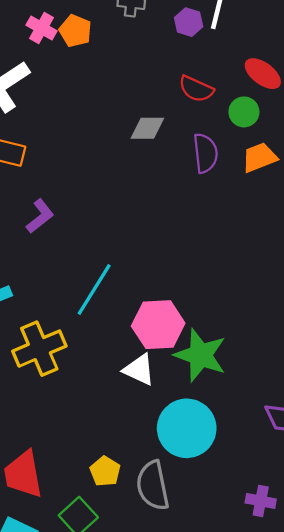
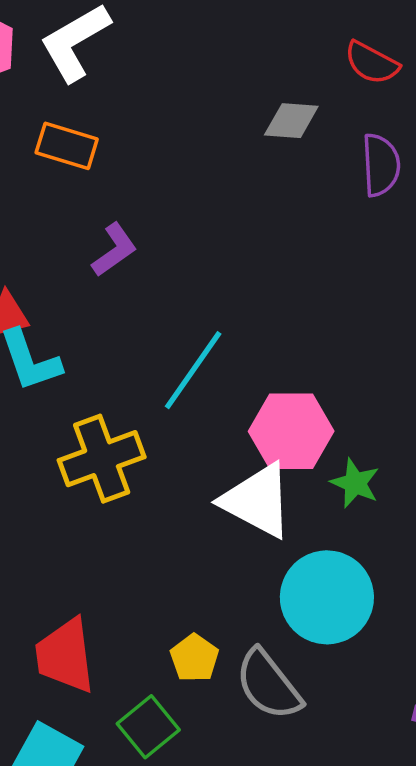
green star: (200, 355) -> (355, 483), size x0.6
white triangle: (139, 370) -> (257, 501), size x1.5
gray semicircle: (153, 486) -> (268, 685), turned -30

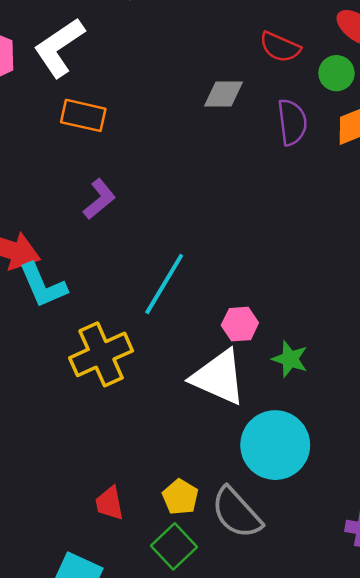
orange rectangle: (67, 146) -> (83, 115), moved
pink hexagon: (291, 431) -> (240, 324), size x0.6
red trapezoid: (65, 656) -> (110, 503), moved, size x0.6
green square: (148, 727) -> (174, 546), moved

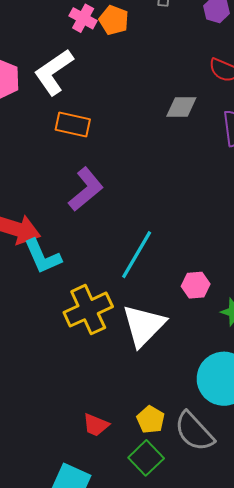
purple L-shape: (99, 199) -> (86, 189), size x1.4
white triangle: (218, 377) -> (144, 325), moved, turned 51
red trapezoid: (110, 503) -> (96, 425), turned -56

